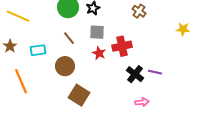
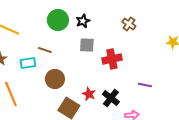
brown line: (69, 38) -> (45, 50), moved, turned -32
red star: (99, 53) -> (89, 94), moved
black cross: (135, 74) -> (111, 98), moved

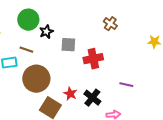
green circle: (58, 20) -> (28, 20), moved
black star: (83, 21) -> (46, 32), moved
brown circle: (55, 79) -> (36, 79), size x1.4

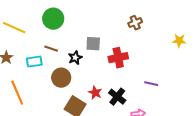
brown cross: (110, 24) -> (135, 23), turned 32
black star: (46, 32) -> (75, 58), moved
brown circle: (36, 79) -> (61, 78), size x0.7

